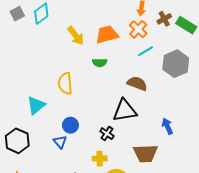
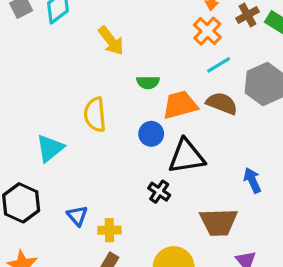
orange trapezoid: (107, 34) -> (180, 105), moved
brown semicircle: (137, 83) -> (222, 103), moved
blue circle: (70, 125) -> (151, 134), moved
blue triangle: (60, 142) -> (77, 216), moved
yellow cross: (100, 159) -> (109, 230), moved

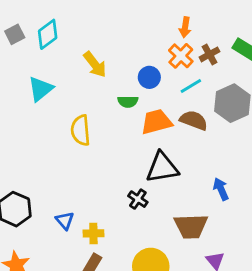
brown cross: (248, 15) -> (209, 54), moved
blue circle: (151, 134) -> (149, 77), moved
cyan triangle: (50, 148) -> (40, 89), moved

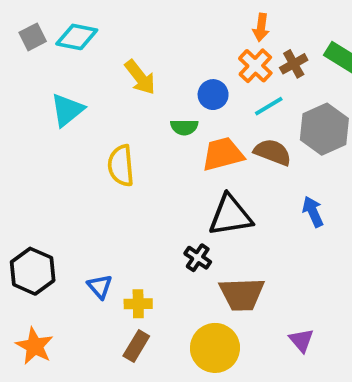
cyan diamond: (48, 34) -> (77, 37), turned 48
blue arrow: (221, 189) -> (313, 212), moved
brown trapezoid: (191, 226) -> (242, 294), moved

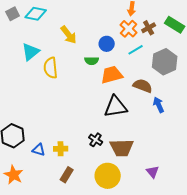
brown semicircle: (273, 152) -> (143, 86), moved
yellow semicircle: (121, 166) -> (51, 68), moved
black cross: (198, 258) -> (96, 140), moved
blue triangle: (100, 287) -> (39, 150), moved, turned -32
yellow cross: (138, 304) -> (61, 149), moved

